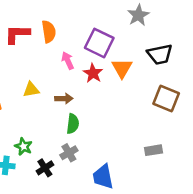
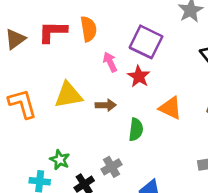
orange triangle: (122, 68) -> (170, 108), moved, turned -35
yellow triangle: (31, 90) -> (68, 95), size x1.5
green semicircle: (73, 124) -> (136, 130), moved

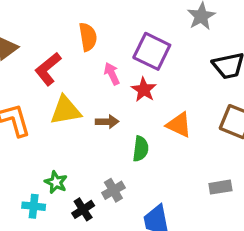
red L-shape: (53, 32) -> (48, 69), moved, turned -40

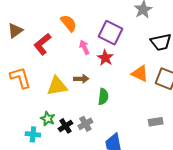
orange semicircle: (88, 37) -> (69, 23), turned -30
yellow triangle: (66, 110) -> (57, 86), moved
orange triangle: (179, 125) -> (140, 74), moved
black cross: (83, 209) -> (65, 126), moved

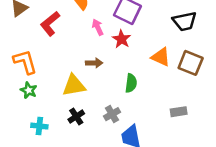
yellow triangle: (57, 86) -> (74, 86), moved
green semicircle: (103, 97) -> (131, 83), moved
green star: (48, 119) -> (29, 90), moved
gray cross: (85, 124) -> (112, 114), moved

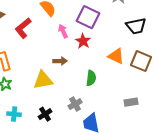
black cross: (76, 116) -> (45, 114), moved

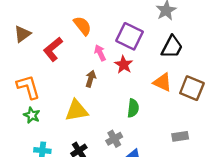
black trapezoid: (136, 26) -> (172, 47), moved, turned -50
brown arrow: (60, 61) -> (91, 79), moved, turned -72

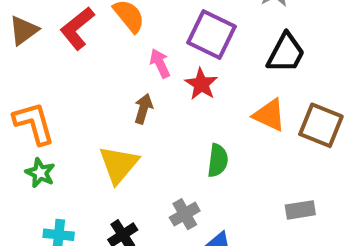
red L-shape: (53, 49) -> (77, 28), moved
yellow triangle: (77, 110) -> (119, 165), turned -40

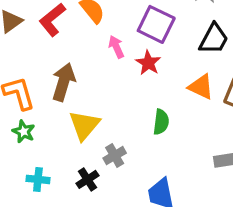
brown arrow: (143, 109) -> (64, 82), moved, size x1.6
gray cross: (185, 214) -> (115, 156), moved

